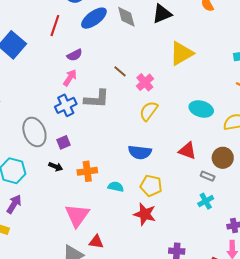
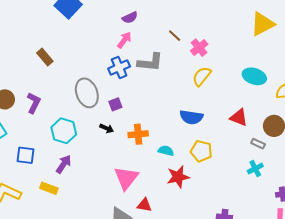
yellow triangle: (181, 53) -> (262, 24), moved
red star: (145, 214) -> (178, 177), moved, turned -30

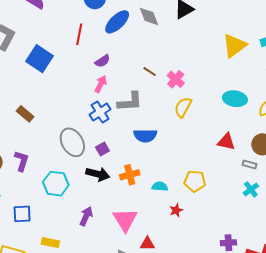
blue semicircle: (191, 117) -> (145, 136), moved
black arrow: (107, 128) -> (98, 174), size x1.6
purple arrow: (64, 164) -> (86, 216), moved
red star: (178, 177) -> (176, 210), size x0.6

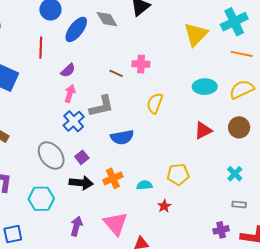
pink cross: (176, 79) -> (141, 64), moved, turned -30
red triangle: (226, 142) -> (203, 131), turned -30
gray rectangle: (250, 164) -> (239, 205), moved

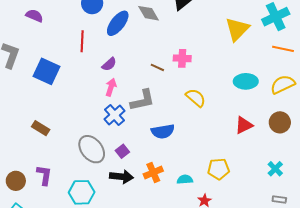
yellow semicircle: (155, 103) -> (196, 98), turned 110

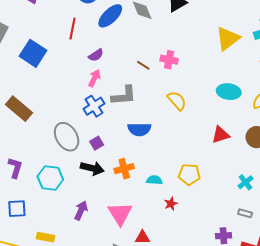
brown rectangle: (41, 128) -> (19, 109), size x1.5
purple L-shape: (44, 175) -> (15, 168), moved

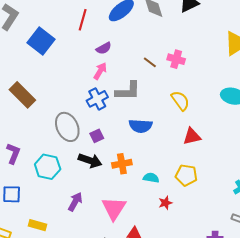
red triangle: (221, 135) -> (192, 136), moved

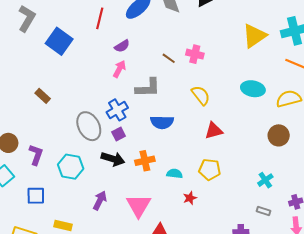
brown rectangle: (22, 95) -> (43, 96), size x0.6
blue cross: (97, 99) -> (117, 110), moved

